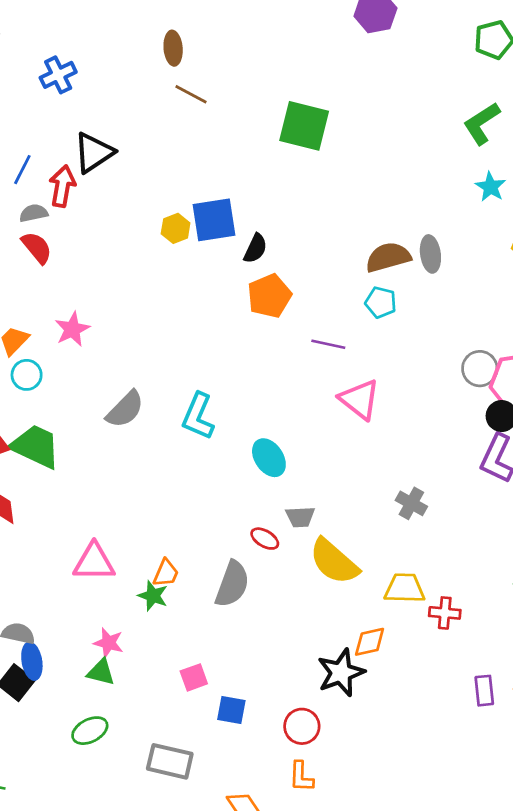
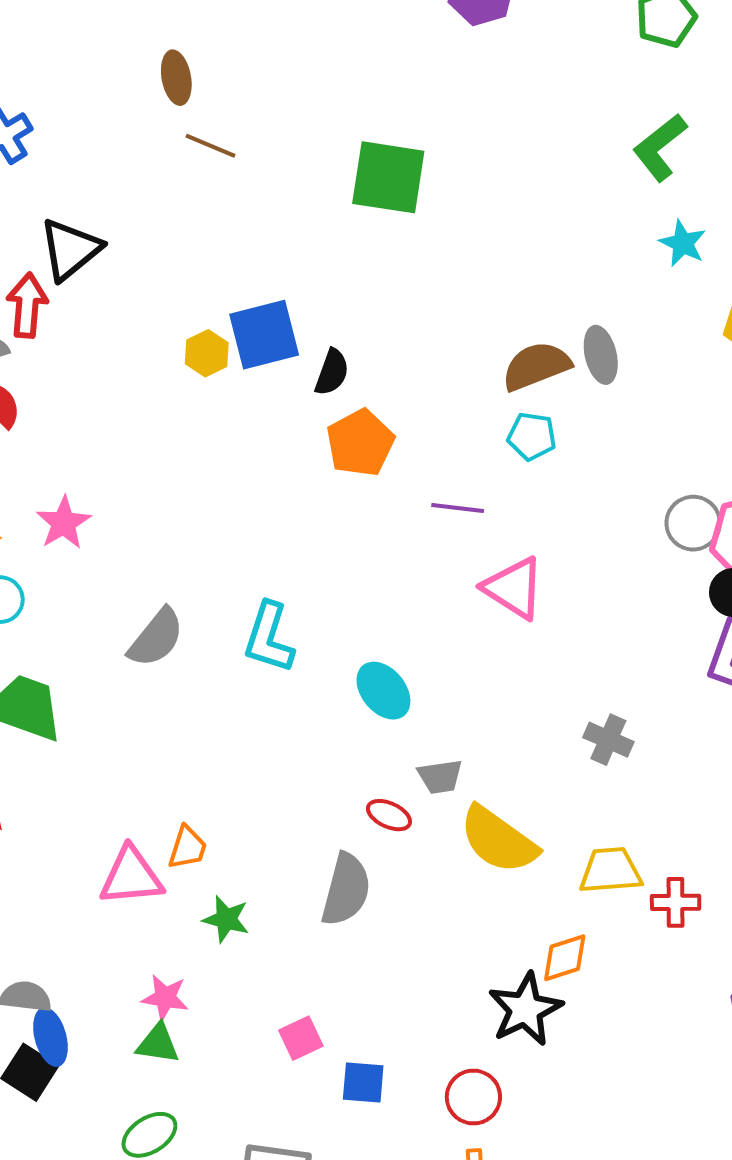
orange trapezoid: (166, 573) -> (187, 848), moved

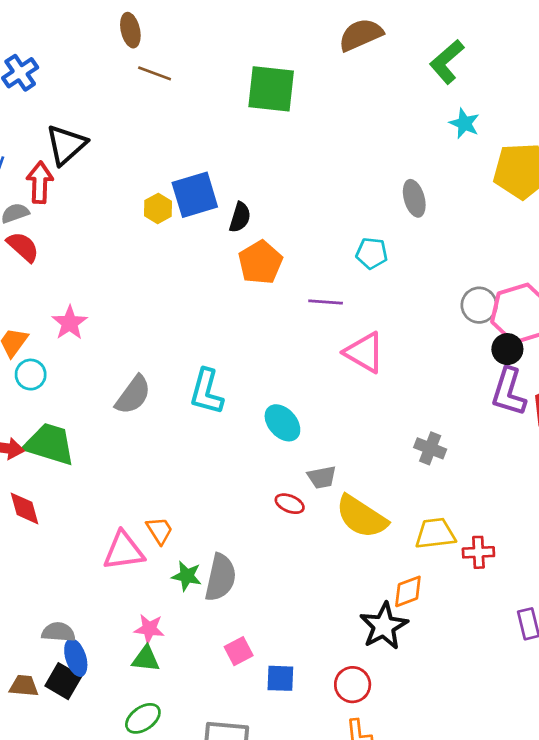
brown semicircle: (536, 366) -> (361, 35), moved
orange trapezoid: (187, 848) -> (160, 531), turned -48
gray semicircle: (346, 890) -> (220, 577), moved

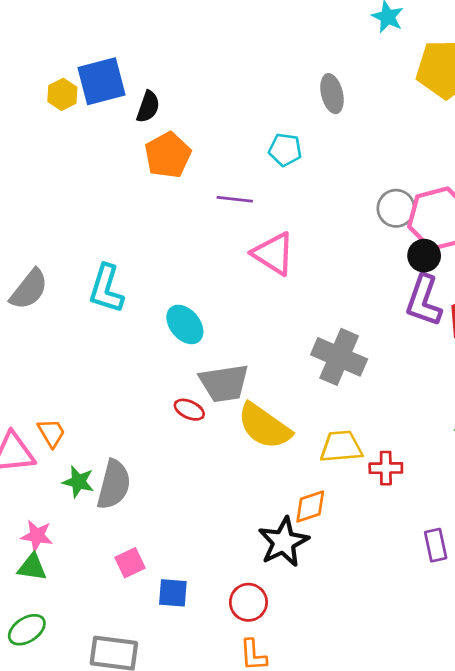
gray cross: (430, 448) -> (339, 357), size x1.6
gray trapezoid: (322, 477) -> (224, 383), size x1.6

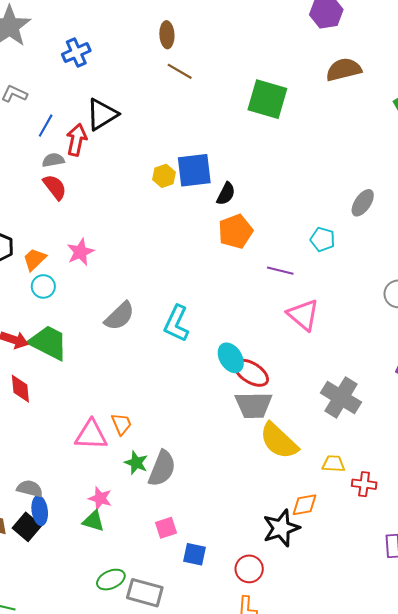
gray ellipse: (332, 94) -> (363, 203), turned 40
red ellipse: (189, 410) -> (251, 373), moved, size x1.6
yellow trapezoid: (341, 447) -> (333, 464), size x0.7
green ellipse: (27, 630) -> (111, 580), moved

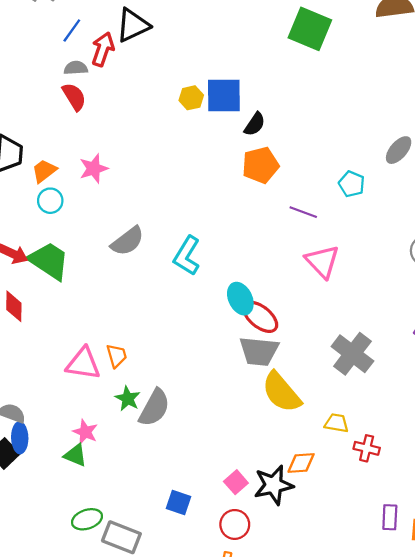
pink square: (166, 528) -> (236, 482), moved, turned -30

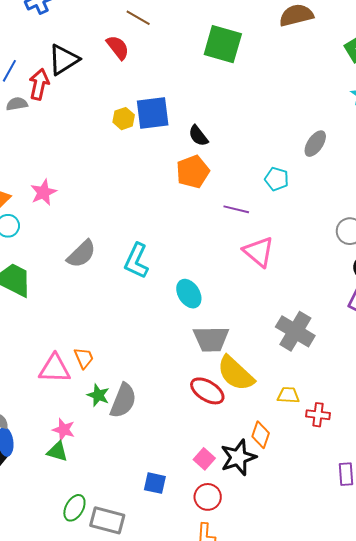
red semicircle: (74, 97) -> (118, 47), moved
black semicircle: (255, 124) -> (198, 136), moved, turned 115
red ellipse: (260, 317) -> (207, 391), moved
orange diamond: (301, 463) -> (261, 435), turned -60
green ellipse: (87, 519) -> (74, 508), turned -36

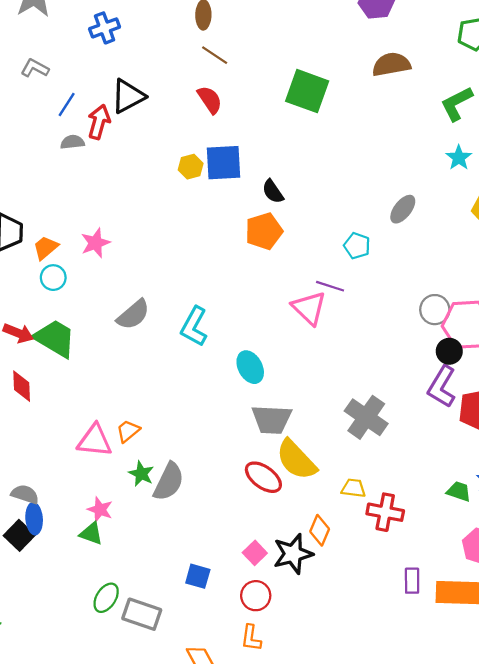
red semicircle: (118, 47) -> (210, 100), moved
purple line: (236, 209) -> (330, 286), moved
pink triangle: (259, 252) -> (309, 308), moved
orange trapezoid: (84, 358) -> (128, 431), turned -110
red cross: (318, 415) -> (385, 512), size x1.4

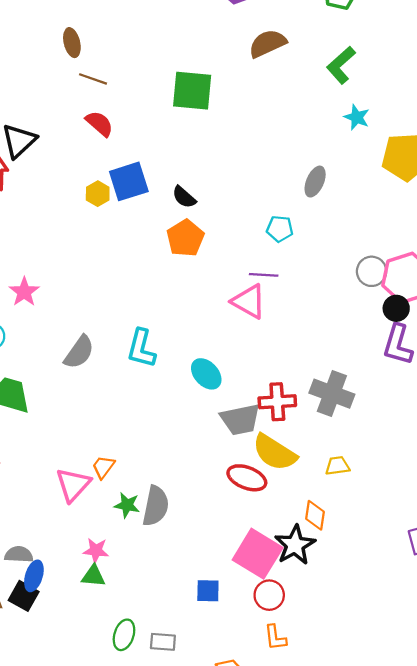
pink triangle: (95, 441) -> (73, 485), turned -39
red cross: (385, 512) -> (277, 402), moved
blue ellipse: (34, 519) -> (34, 576), turned 36
pink square: (255, 553) -> (258, 554), size x2.0
gray rectangle: (142, 614) -> (163, 642), size x0.7

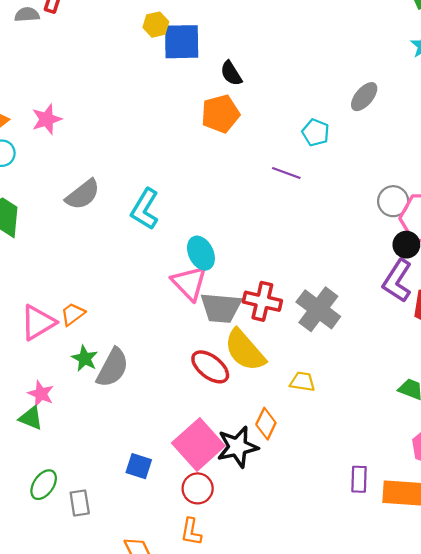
yellow hexagon: (98, 194) -> (156, 25), moved
pink triangle: (249, 301) -> (189, 283), moved
gray rectangle: (163, 642) -> (80, 503), turned 60

